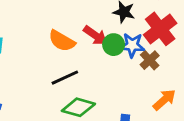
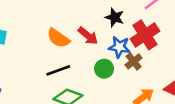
green circle: (114, 45) -> (104, 69), moved

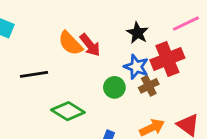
red arrow: (88, 36) -> (90, 45), moved
black line: (58, 70) -> (34, 74), moved

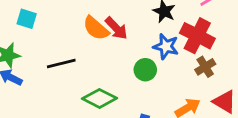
red cross: (167, 59) -> (197, 36), turned -36
brown cross: (149, 86) -> (205, 67), moved

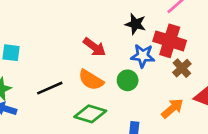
orange semicircle: (96, 28) -> (91, 80), moved

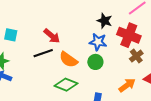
red arrow: (94, 47) -> (52, 36), moved
blue star: (143, 56) -> (98, 42), moved
black line: (50, 88) -> (43, 53), moved

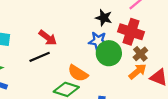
orange semicircle: (68, 60) -> (78, 73), moved
green circle: (95, 62) -> (109, 53), moved, size x1.5
orange arrow: (127, 85) -> (138, 71), moved

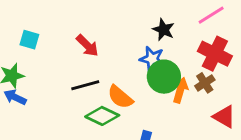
red cross: (131, 32) -> (215, 54), moved
black line: (40, 57) -> (85, 85), moved
orange arrow: (138, 71) -> (180, 90), moved, turned -42

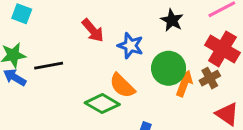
cyan square: (29, 40) -> (22, 14), moved
blue star: (152, 59) -> (130, 46), moved
black line: (85, 85) -> (49, 66), moved

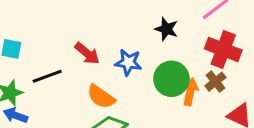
black line: (49, 66) -> (47, 76), moved
orange semicircle: (122, 86) -> (101, 97), moved

